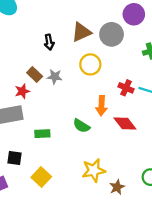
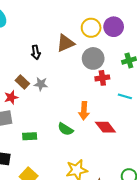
gray circle: (112, 34) -> (93, 58), moved
yellow circle: (90, 64) -> (91, 28), moved
red cross: (126, 88) -> (102, 78), moved, turned -32

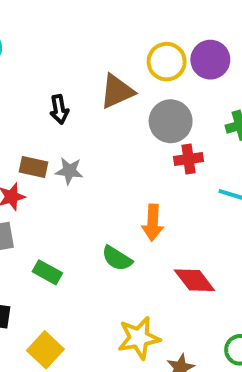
brown rectangle: (22, 82) -> (33, 167), turned -32
red diamond: (105, 127) -> (194, 280), moved
green rectangle: (30, 136) -> (47, 272), turned 32

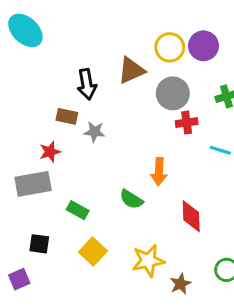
black arrow: (59, 109) -> (87, 84), size x1.4
brown rectangle: (33, 167) -> (67, 116), moved
red diamond: (194, 280) -> (191, 216), turned 36
yellow square: (45, 350) -> (93, 251), moved

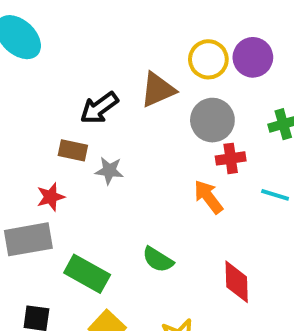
black arrow: (87, 84) -> (99, 108), turned 64
orange arrow: (159, 172) -> (208, 197), moved, turned 140
green rectangle: (78, 210) -> (87, 274), size x1.5

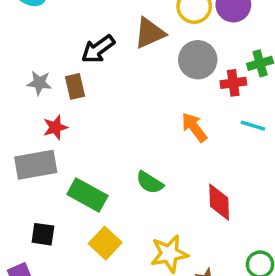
brown rectangle: (73, 150) -> (75, 86), turned 65
red cross: (231, 158) -> (233, 83), moved
gray star: (109, 171) -> (39, 83), moved

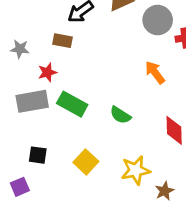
gray star: (39, 83) -> (20, 49), moved
brown rectangle: (75, 86) -> (63, 41), turned -66
green rectangle: (87, 195) -> (72, 104), moved

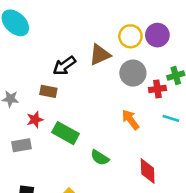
gray rectangle: (32, 101) -> (21, 145), size x0.7
green rectangle: (72, 104) -> (66, 133), moved

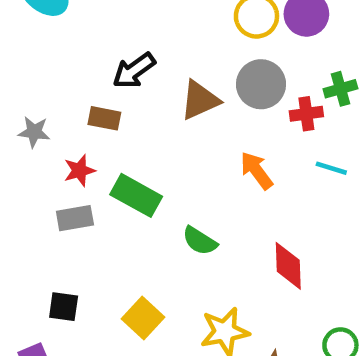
brown triangle: (100, 55) -> (200, 100), moved
gray rectangle: (21, 145) -> (75, 218), moved

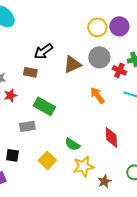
red cross: (306, 114) -> (119, 70), turned 32
red star: (79, 170) -> (10, 95), moved
gray rectangle: (75, 218) -> (27, 126), moved
green semicircle: (200, 241) -> (72, 144), moved

